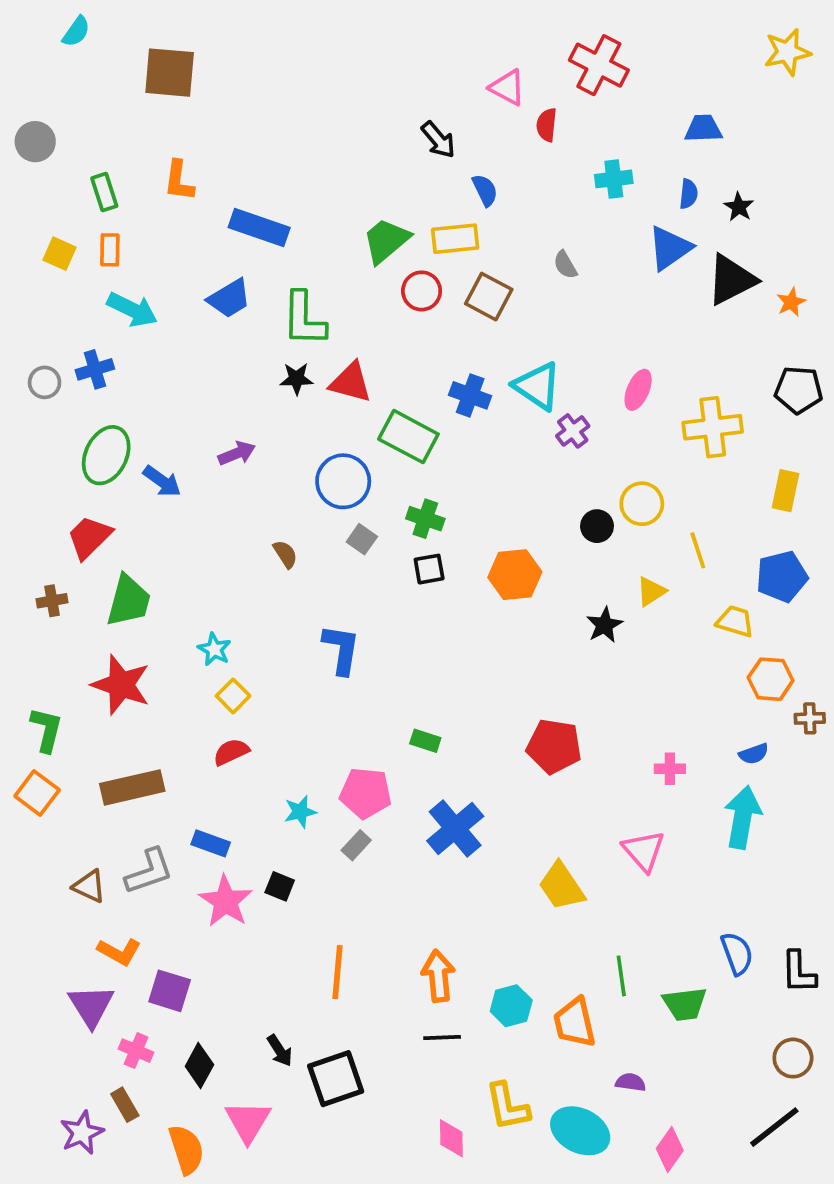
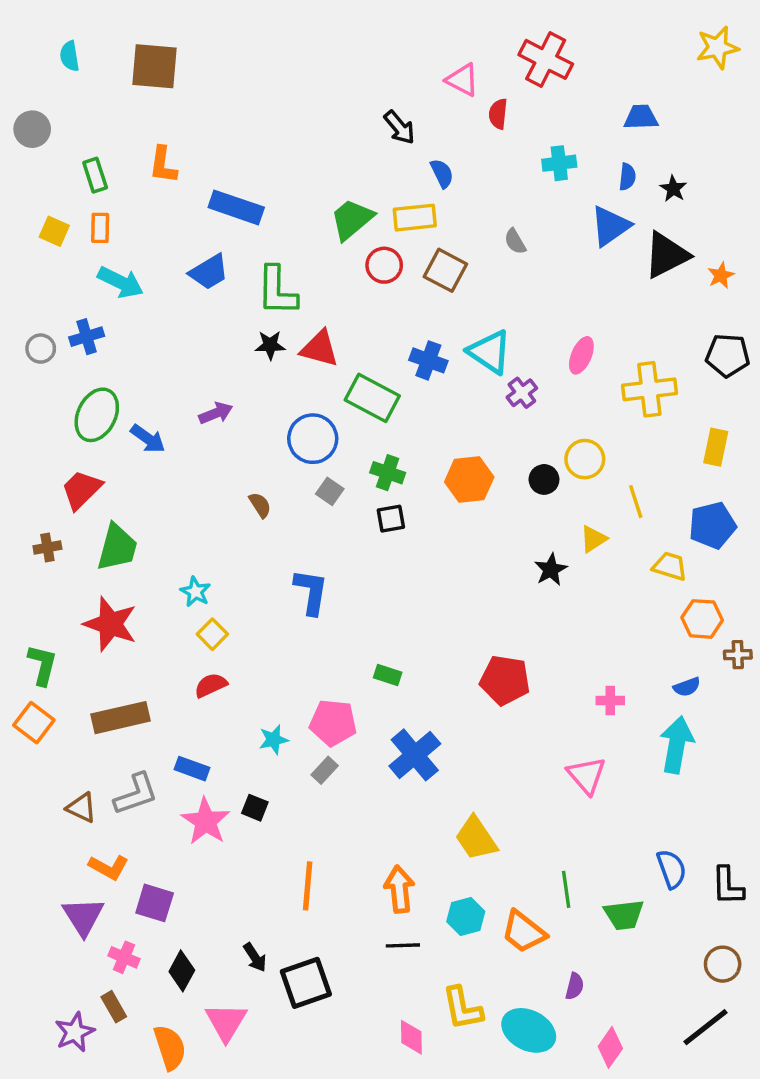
cyan semicircle: (76, 32) -> (70, 56), moved, turned 136
orange hexagon: (515, 575) -> (469, 479), moved
yellow trapezoid: (562, 886) -> (476, 838), moved
orange trapezoid: (575, 1023) -> (524, 932), turned -39
purple semicircle: (631, 1082) -> (575, 986), turned 96

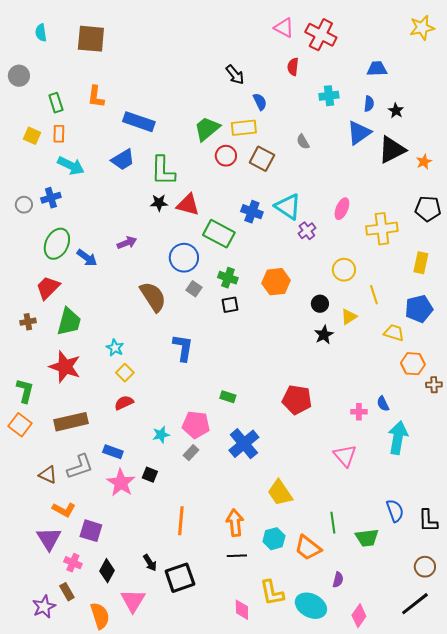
pink triangle: (462, 80) -> (284, 28), moved
black circle: (544, 479) -> (320, 304), moved
brown semicircle: (260, 505) -> (153, 297), size x2.0
blue semicircle: (687, 687) -> (383, 404), moved, turned 84

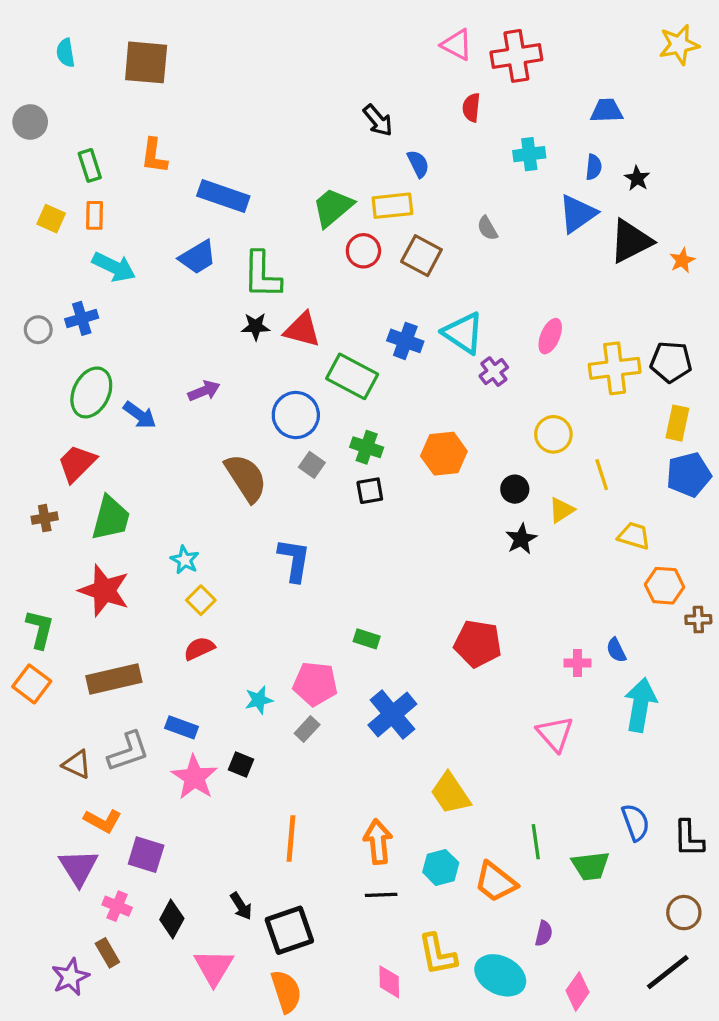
red cross: (321, 35) -> (516, 56), turned -36
black pentagon: (428, 209) -> (671, 362), moved
blue pentagon: (419, 309) -> (689, 475), moved
orange semicircle: (100, 616) -> (286, 991), moved

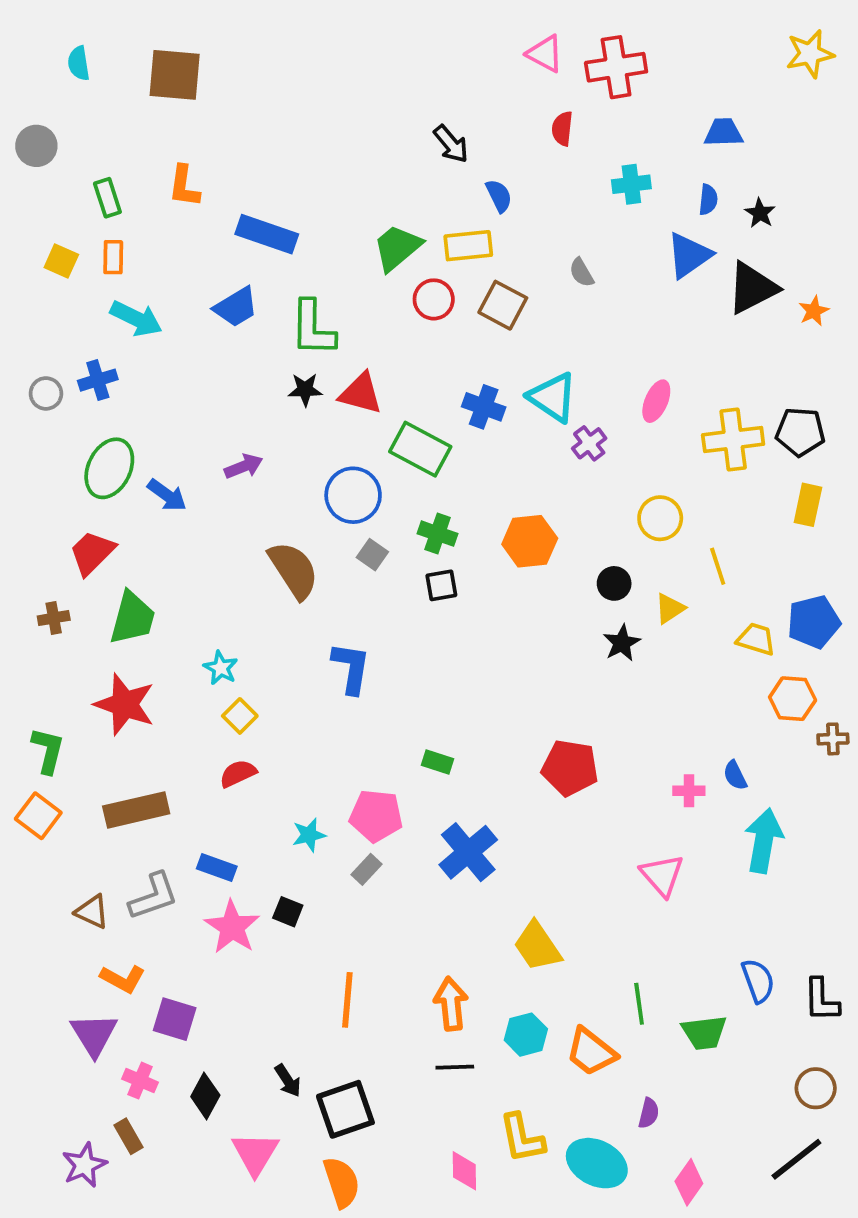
blue pentagon: (689, 475) -> (814, 622), moved

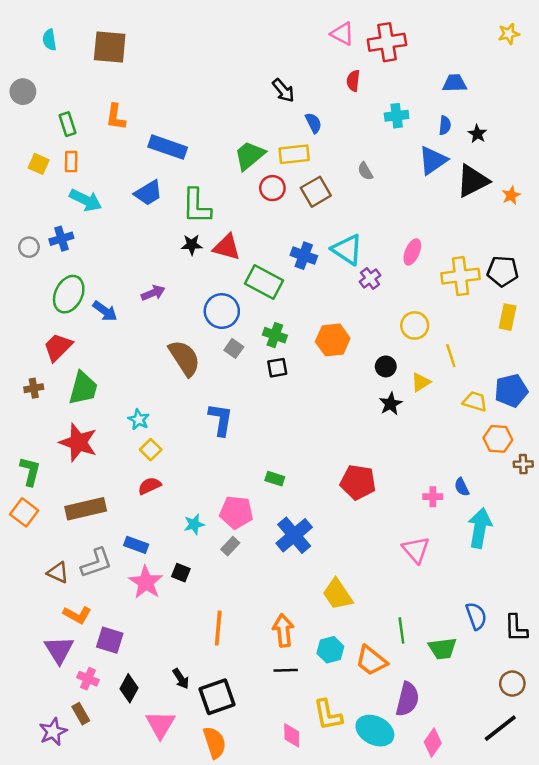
yellow star: (810, 54) -> (509, 34), size x0.7
brown square: (503, 305) -> (316, 192), turned 32
purple semicircle: (649, 1113) -> (407, 699), size x1.8

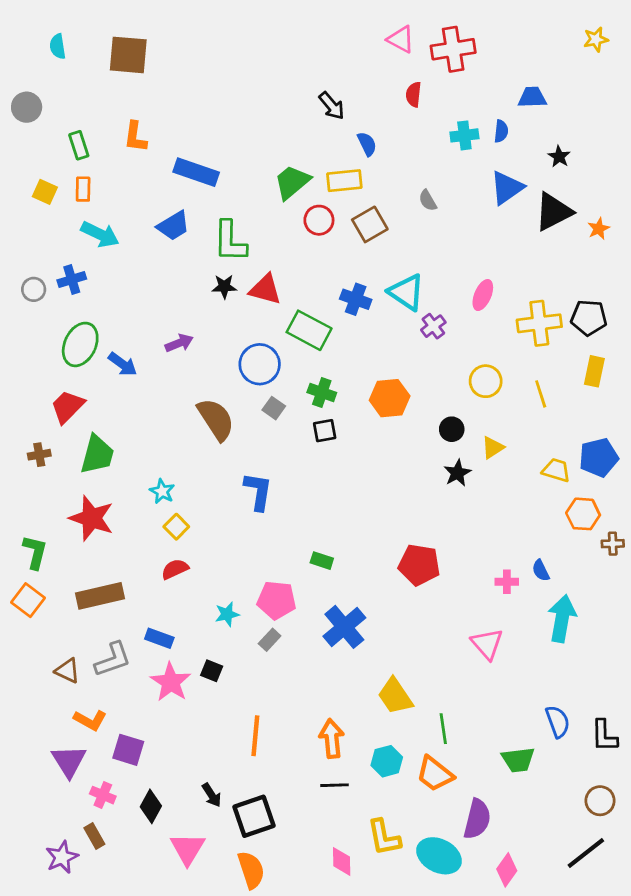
blue semicircle: (445, 125) -> (501, 131), moved
yellow line: (451, 356) -> (541, 394), moved
green line: (401, 630) -> (443, 729), moved

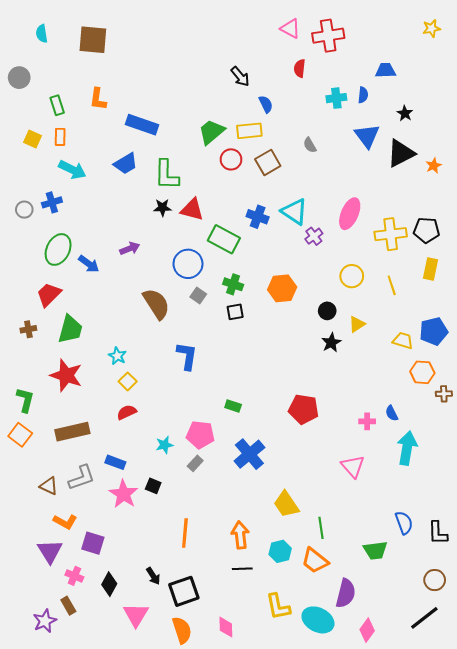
blue triangle: (507, 188) -> (367, 136), turned -32
pink ellipse: (483, 295) -> (350, 214), size x1.4
pink diamond: (342, 861) -> (226, 627), moved

